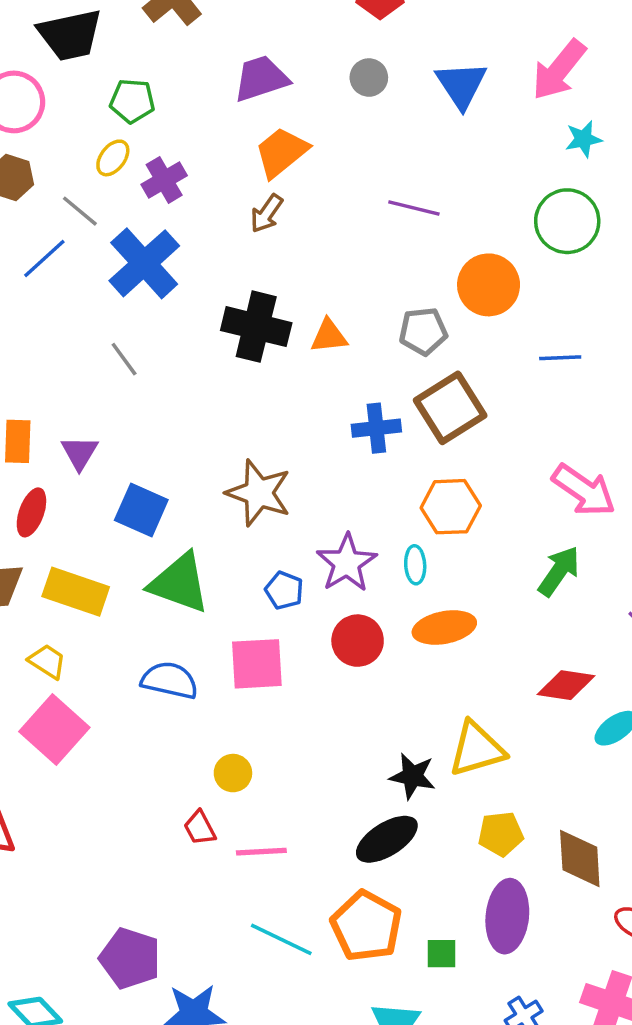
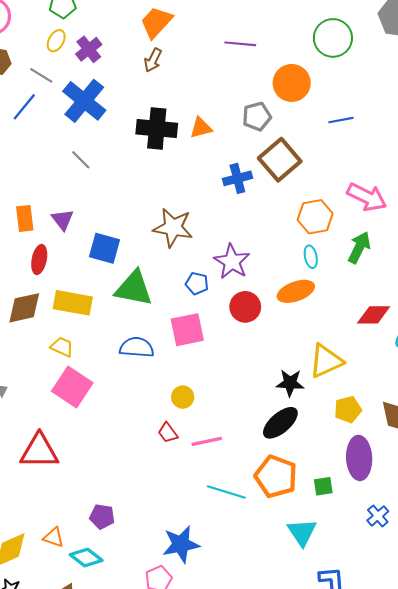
orange hexagon: (451, 507) -> (315, 217), moved
cyan ellipse: (415, 565) -> (311, 257), moved
purple pentagon: (130, 958) -> (102, 517), moved, size x0.7

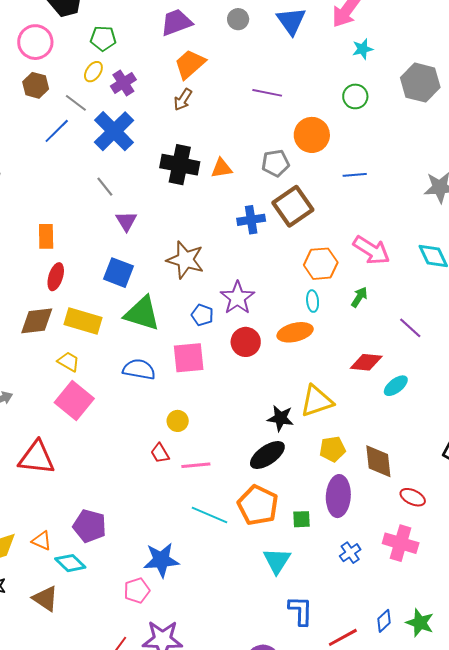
green circle: (333, 38) -> (355, 96), size x0.7
purple triangle: (63, 220) -> (126, 221), moved
green arrow: (359, 247) -> (359, 297), size x0.7
purple pentagon: (102, 517) -> (90, 526), size x1.4

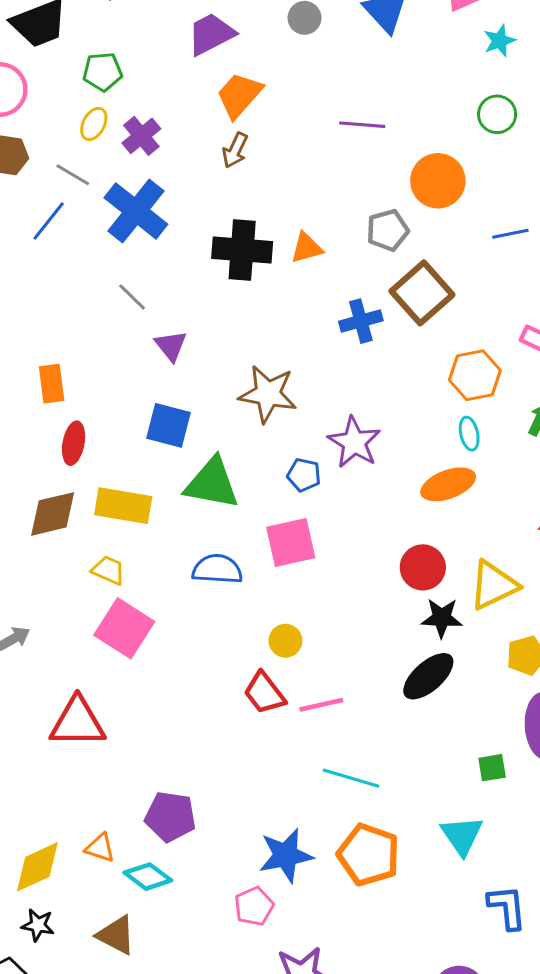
red circle: (246, 342) -> (423, 567), moved
red trapezoid: (160, 453) -> (264, 693), size x1.4
orange pentagon: (258, 505) -> (369, 855), moved

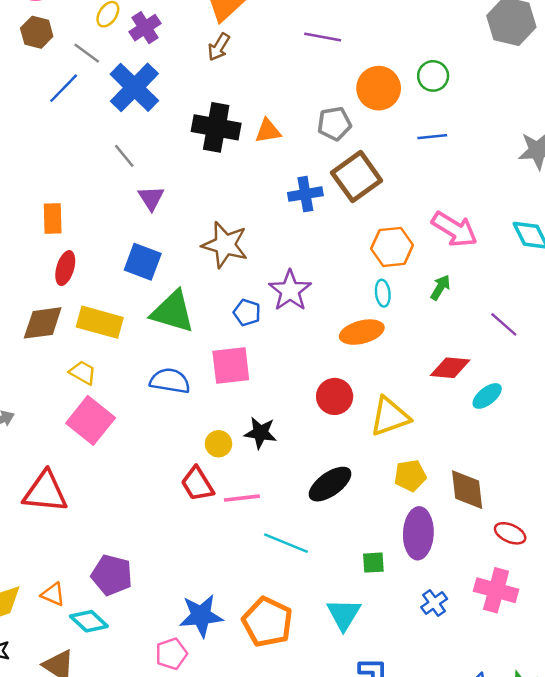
green circle: (497, 114) -> (433, 76), moved
black star: (442, 618) -> (260, 433), moved
cyan line: (351, 778) -> (286, 543), moved

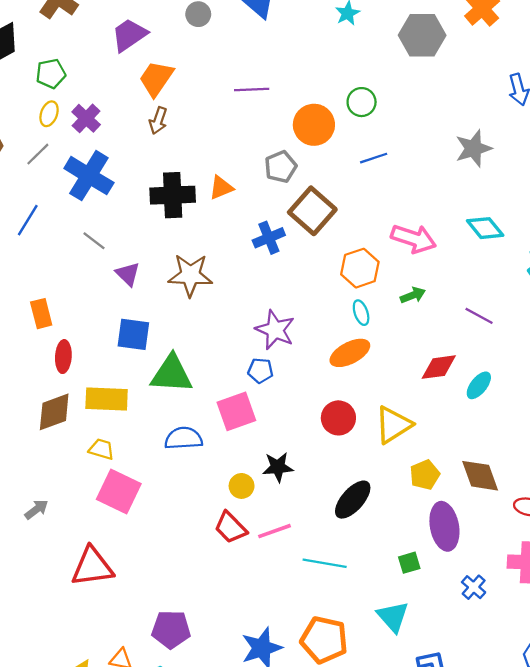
gray line: (87, 53) -> (38, 154), turned -68
blue line: (64, 88) -> (28, 220), moved
brown star: (225, 245) -> (190, 275), moved
green arrow: (440, 287) -> (413, 295), turned 50
blue pentagon: (247, 313) -> (260, 371), moved

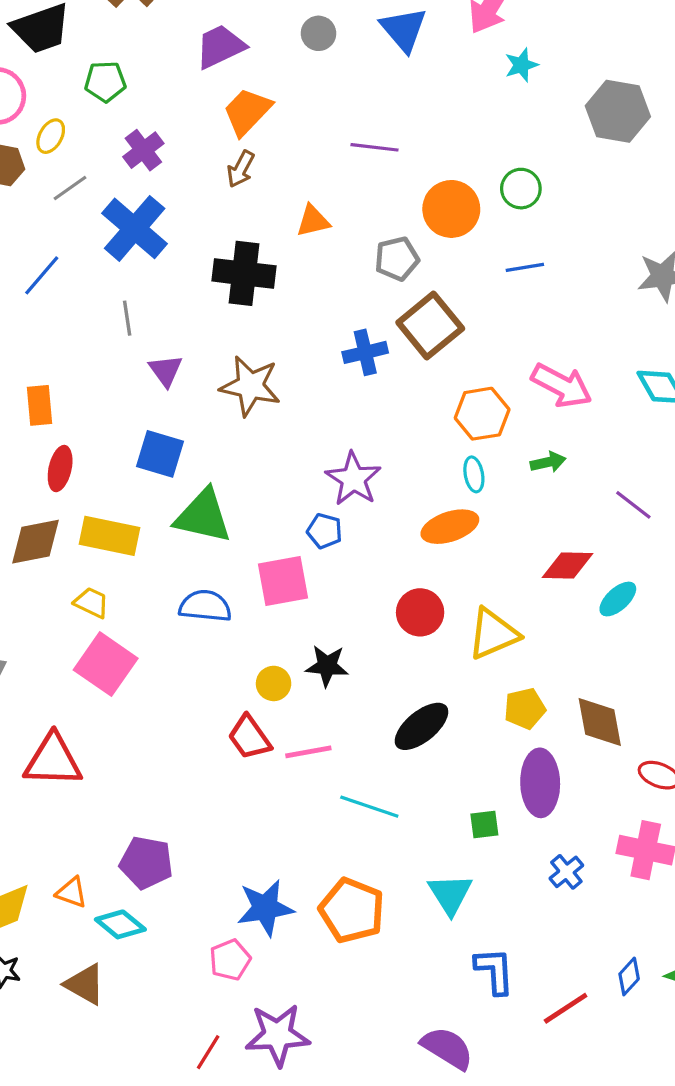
yellow ellipse: (49, 114) -> (51, 136), moved
orange triangle: (221, 188) -> (313, 221), moved
gray line: (94, 241) -> (127, 318), turned 35

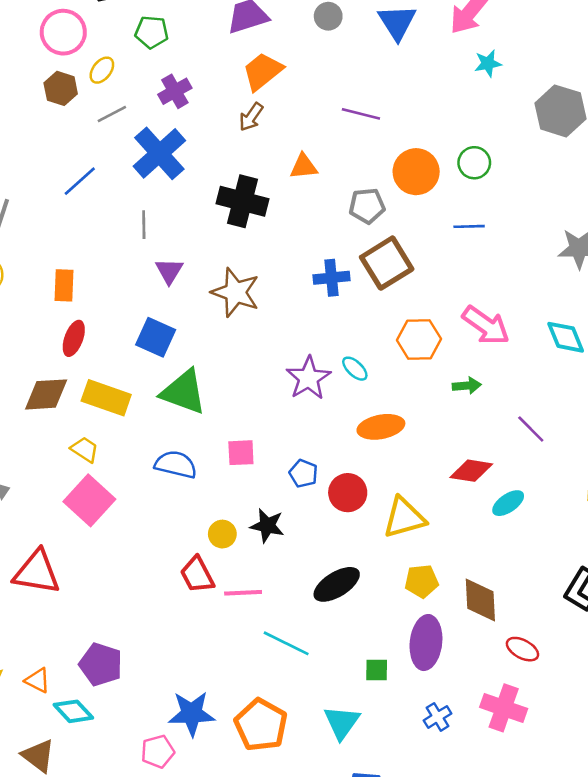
cyan ellipse: (474, 474) -> (355, 369), moved, turned -44
blue pentagon: (325, 531) -> (303, 474), moved
pink square: (283, 581) -> (241, 453), size x0.7

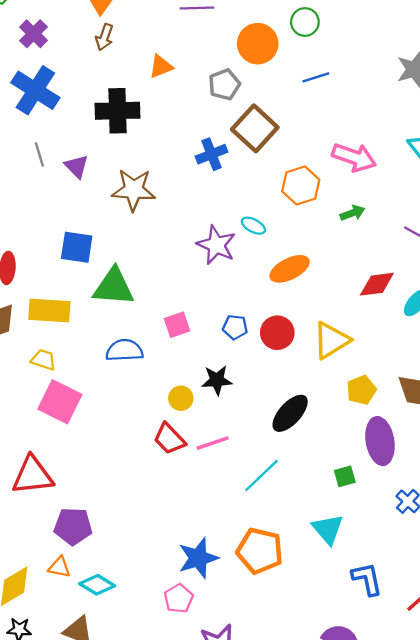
purple triangle: (169, 271) -> (77, 166), moved
cyan line: (286, 643) -> (261, 476), turned -54
purple pentagon: (101, 664) -> (73, 526), moved

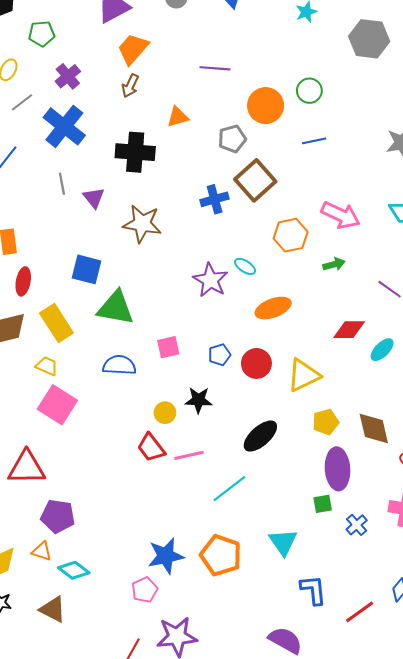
yellow rectangle: (49, 311) -> (56, 323), turned 48
blue pentagon: (235, 327) -> (219, 355), turned -30
green square: (345, 476) -> (323, 504), moved

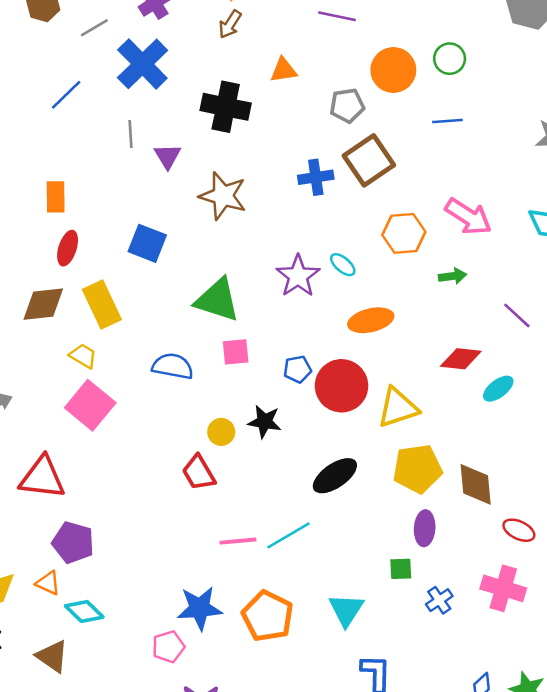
green triangle: (116, 308) -> (217, 300), moved
red circle: (256, 363) -> (341, 386), size x1.4
yellow pentagon: (326, 422) -> (417, 469), size x1.5
pink line: (189, 455) -> (238, 541), moved
purple ellipse: (338, 469) -> (425, 528), size x0.7

